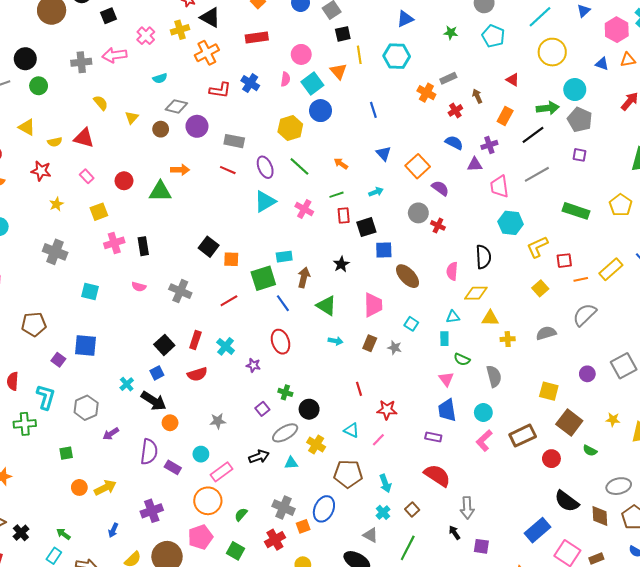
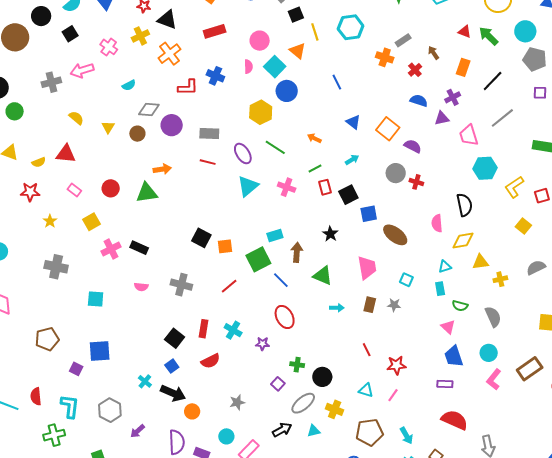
green arrow: (548, 108) -> (489, 36), moved, turned -120
black rectangle: (143, 246) -> (139, 248), turned -48

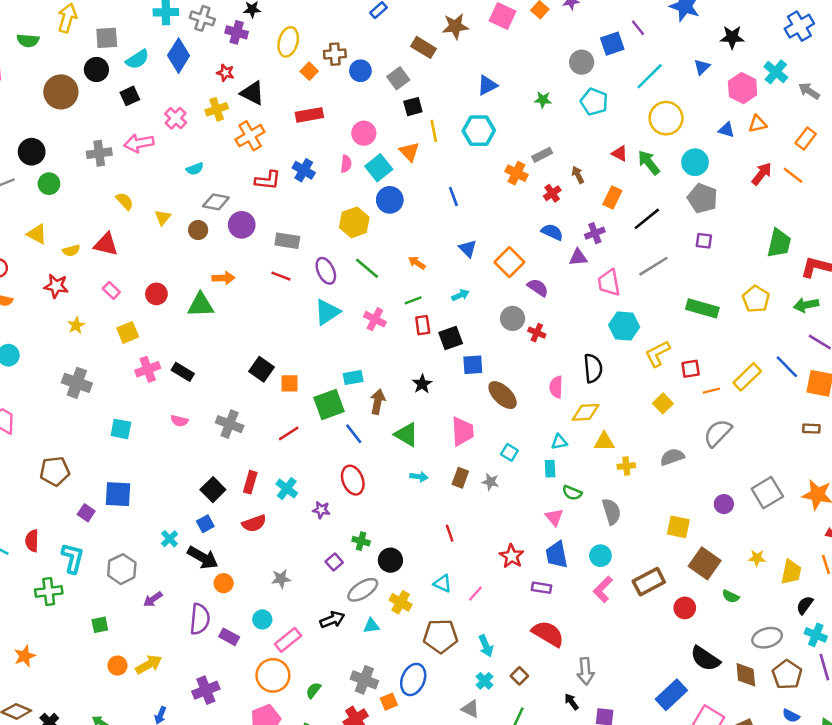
red star: (396, 365) -> (512, 556), moved, turned 30

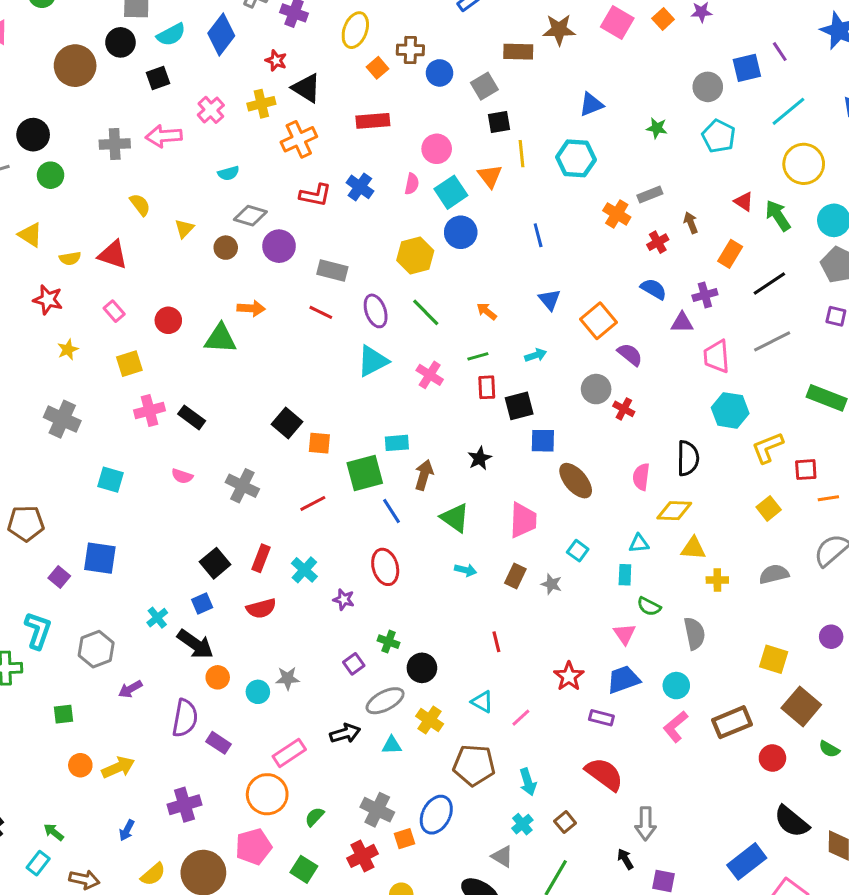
brown rectangle: (423, 47) -> (518, 52), turned -35
blue trapezoid: (557, 555) -> (623, 679), turned 76
cyan circle: (262, 619) -> (258, 692), moved

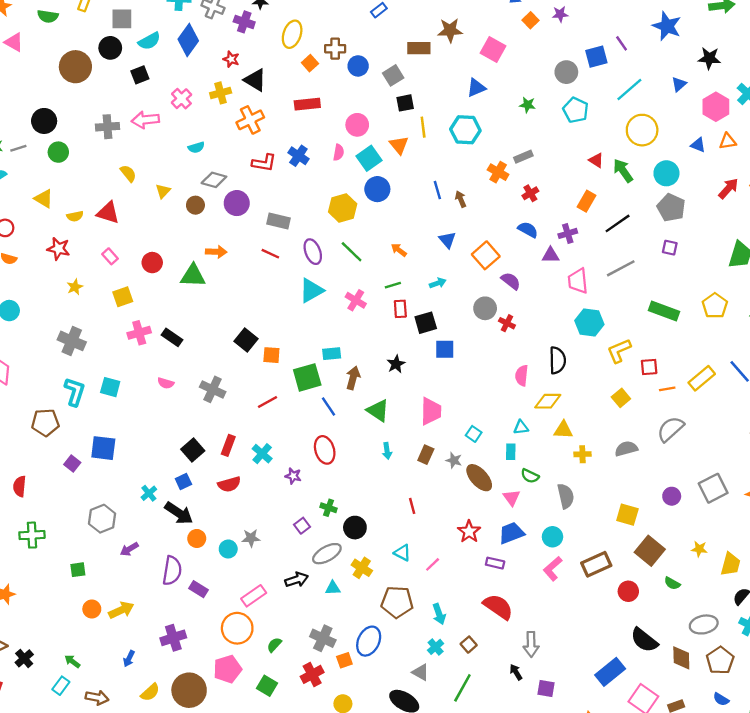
pink square: (617, 22) -> (493, 49), moved
brown arrow: (691, 223) -> (461, 199), moved
brown ellipse: (576, 481) -> (479, 478), moved
cyan arrow: (466, 570) -> (387, 451), turned 70
cyan L-shape: (38, 631) -> (75, 392), moved

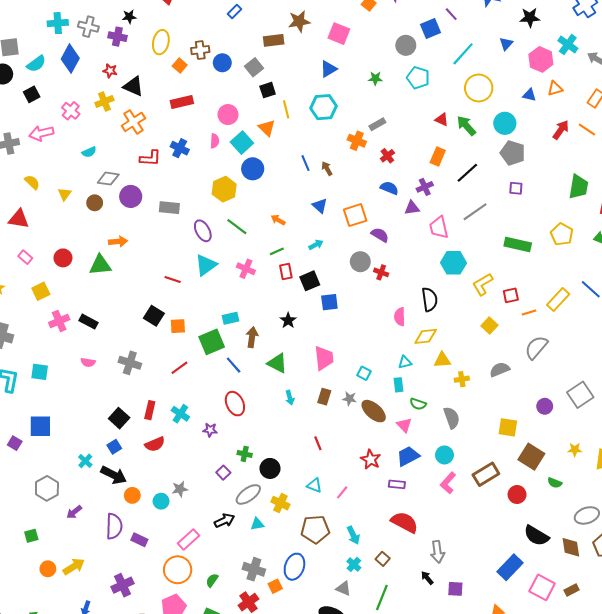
red line: (270, 254) -> (173, 279), moved
orange square: (486, 255) -> (355, 215), turned 30

